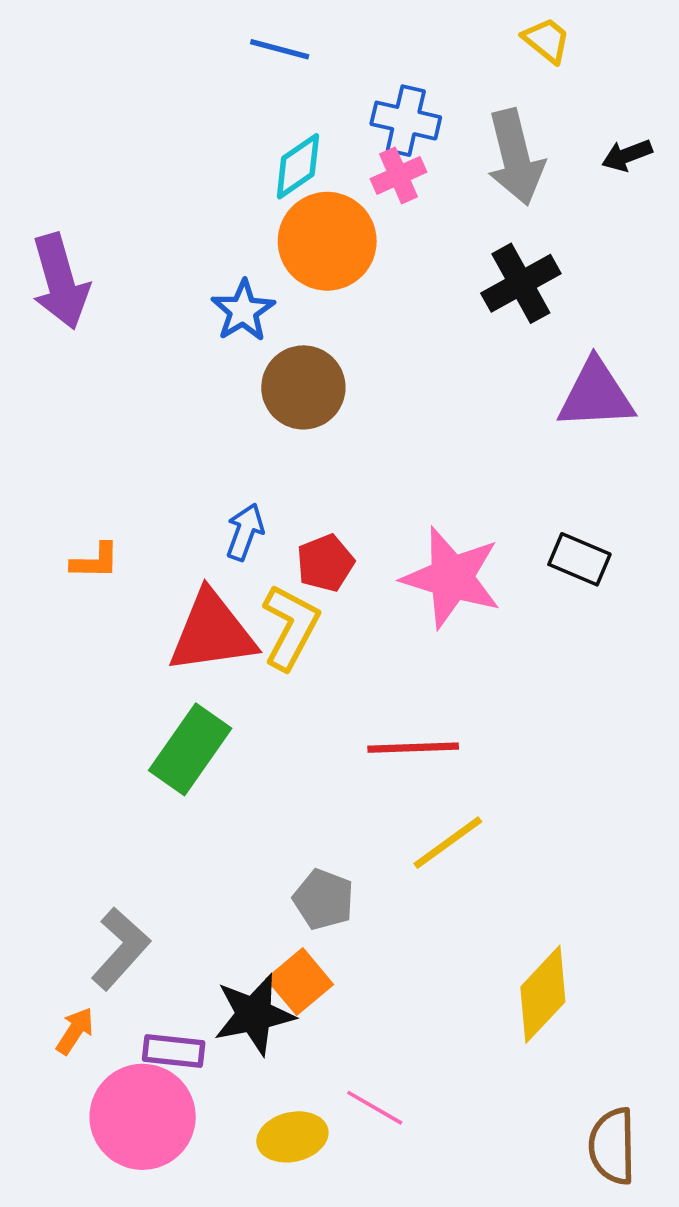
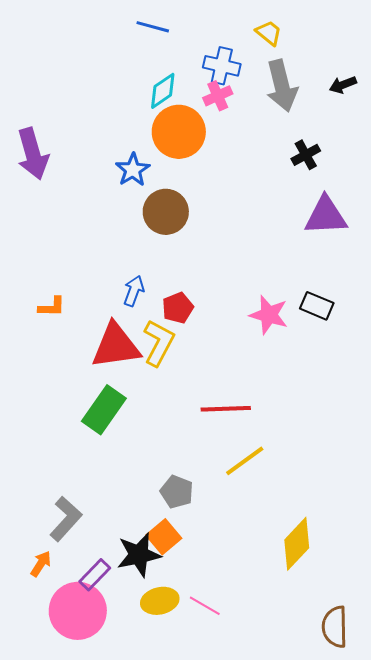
yellow trapezoid: (547, 40) -> (269, 33), moved
black cross: (521, 283) -> (306, 155), moved, size x0.7
pink star: (451, 578) -> (269, 315), moved, size x0.7
purple rectangle: (174, 1051) -> (95, 575), turned -52
yellow ellipse: (292, 1137) -> (160, 601), moved

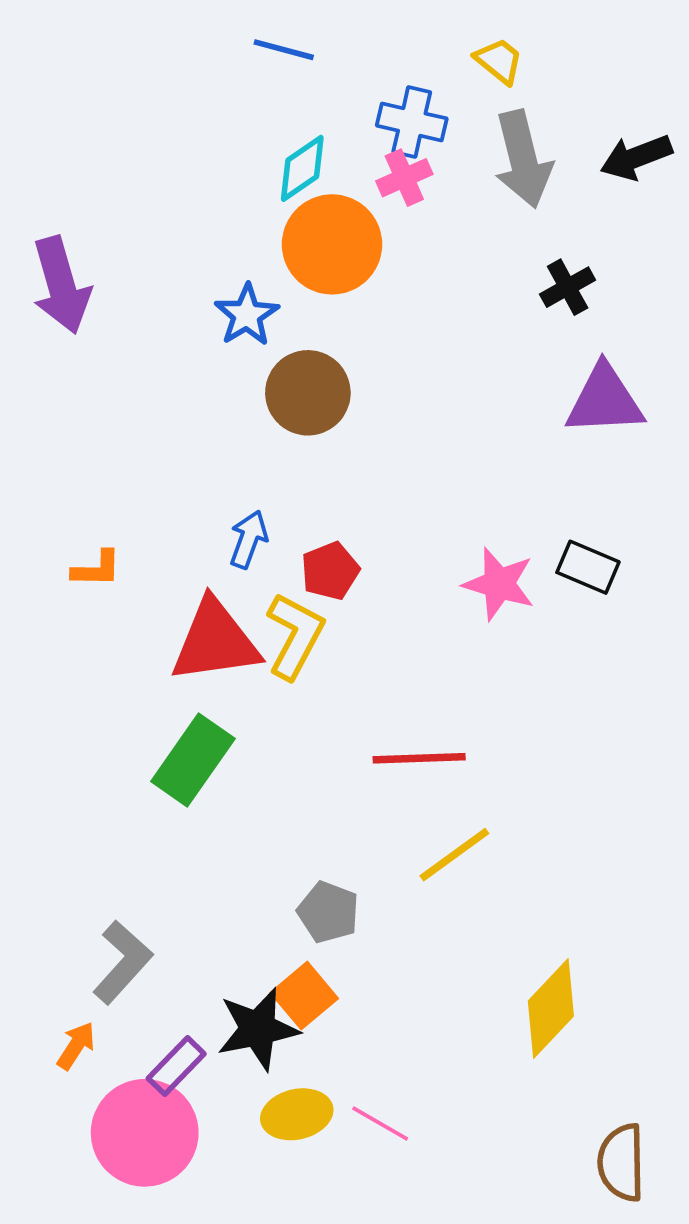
black arrow: (343, 85) -> (636, 157), size x1.4

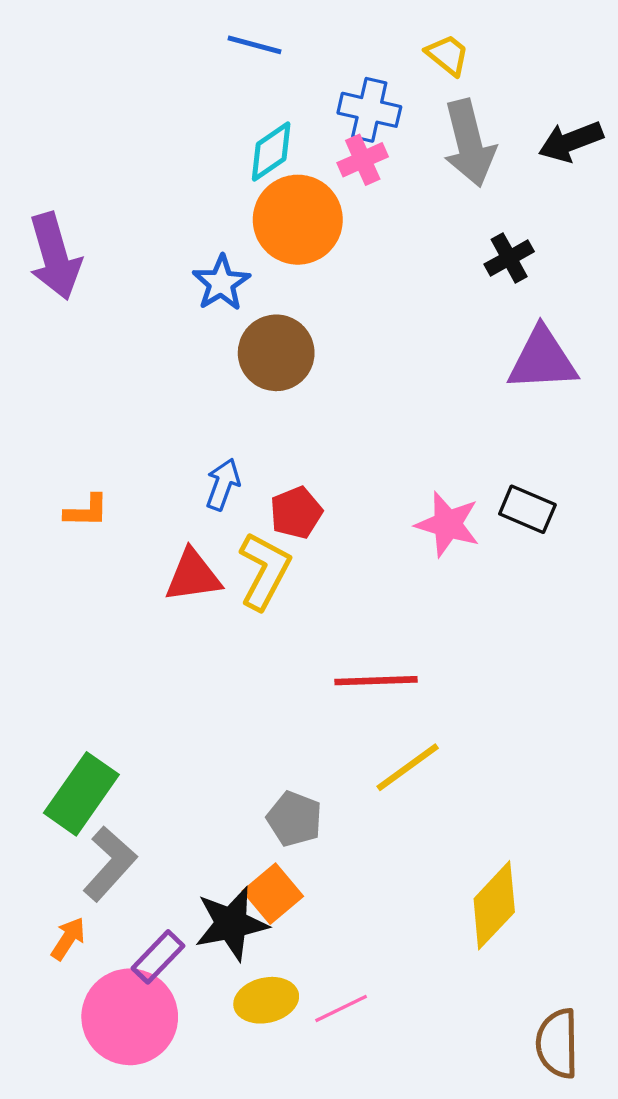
red triangle: (215, 641) -> (193, 576), size x0.7
green rectangle: (193, 760) -> (81, 794), moved
pink line: (380, 1124) -> (341, 1009), turned -56

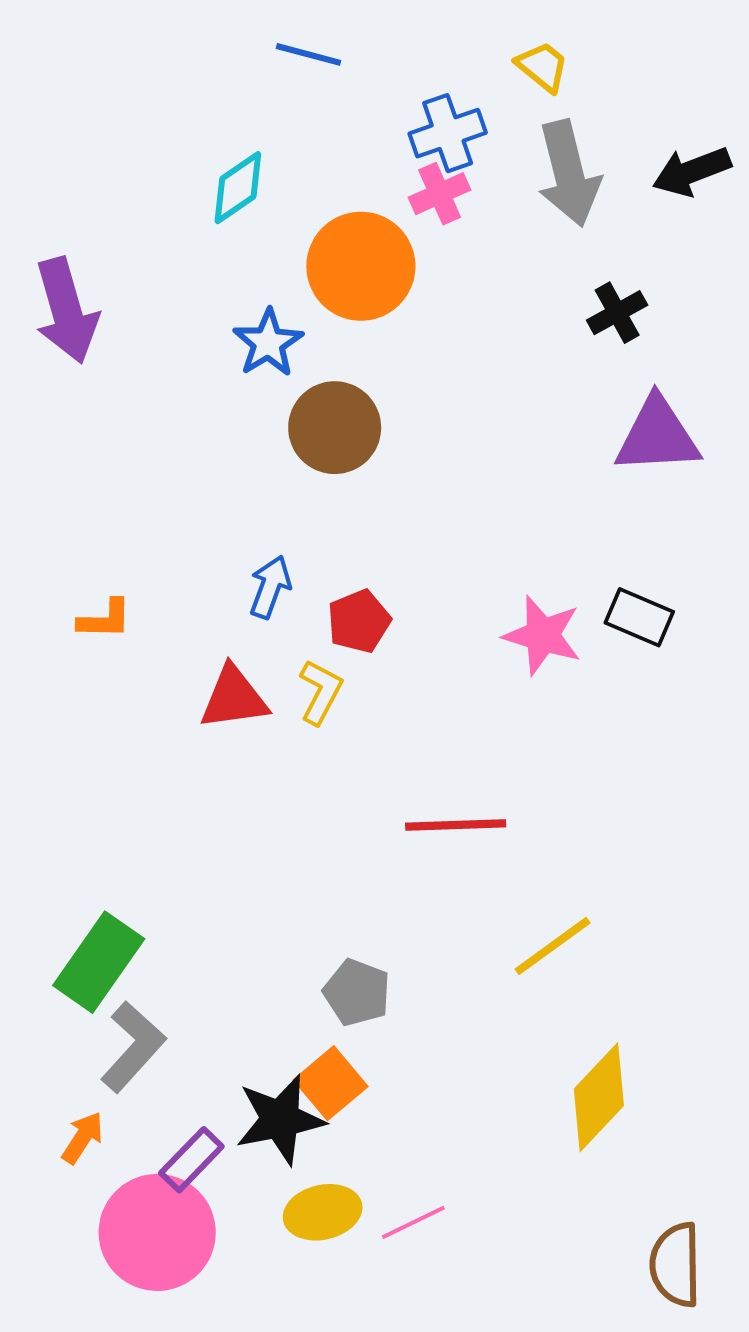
blue cross: (369, 110) -> (448, 133), turned -32
cyan diamond: (271, 151) -> (238, 188), moved
yellow L-shape: (264, 571) -> (321, 692), size x0.7
yellow line: (408, 767) -> (553, 946), moved

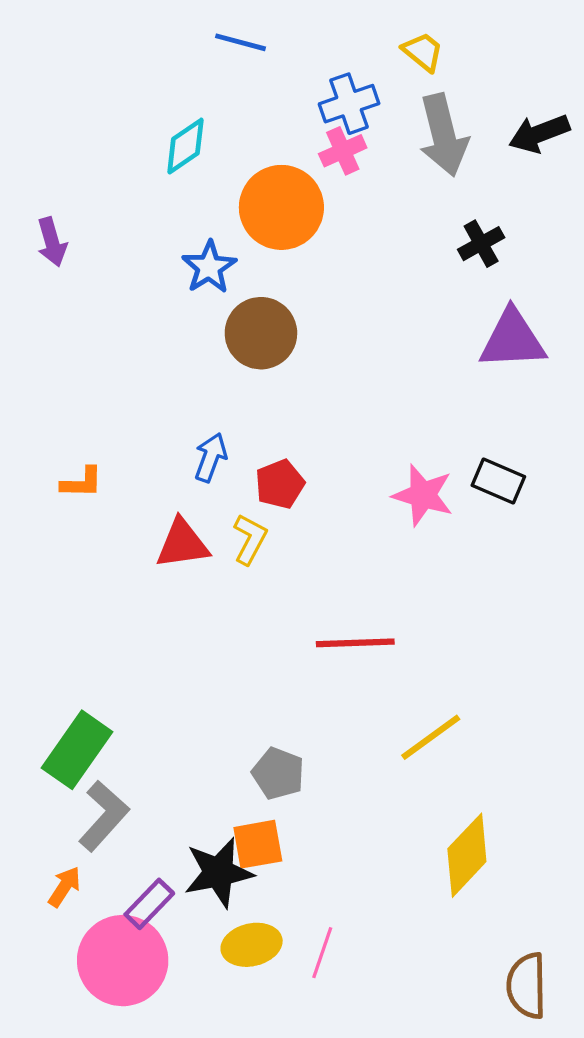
purple arrow: (66, 311) -> (52, 242), size x0.6
orange square: (331, 1083) -> (258, 844), turned 30
pink line: (413, 1222) -> (322, 953), turned -45

